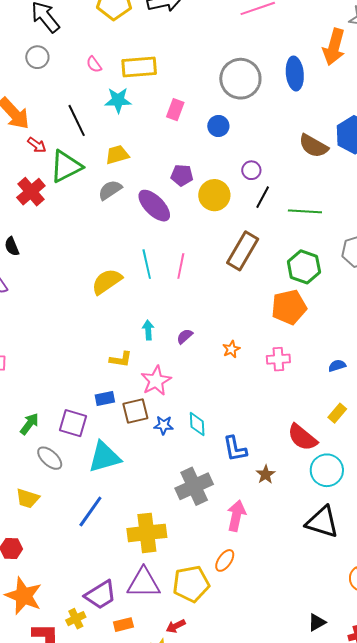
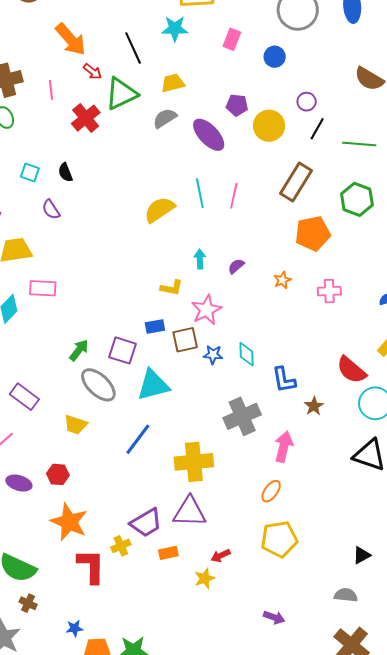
orange pentagon: (289, 307) -> (313, 233), moved
gray ellipse: (50, 458) -> (98, 385), size x1.4
yellow pentagon: (191, 584) -> (279, 539), moved

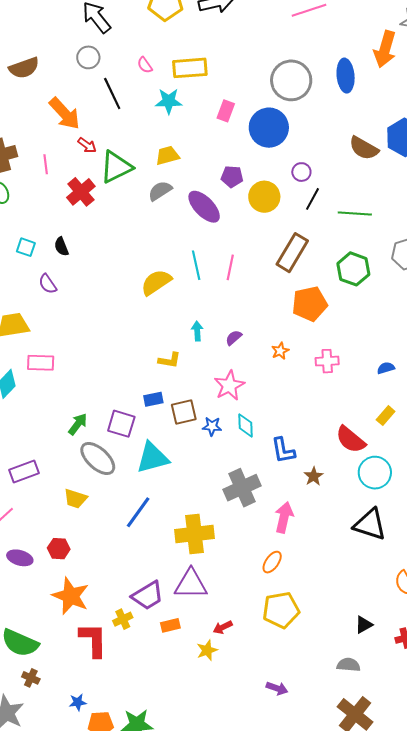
black line: (133, 48) -> (112, 93), moved
blue circle: (275, 57) -> (269, 128), size x1.8
pink star: (206, 310) -> (229, 386), moved
purple rectangle: (24, 397) -> (24, 471), turned -56

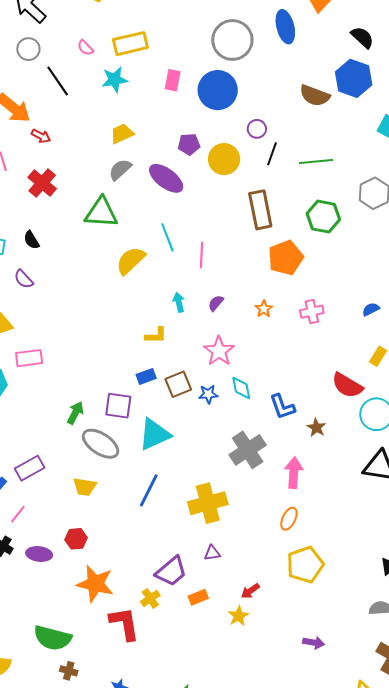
green triangle: (116, 167) -> (101, 213), moved, turned 39
brown rectangle: (292, 253) -> (260, 210), turned -33
pink line: (230, 267) -> (202, 255), moved
purple triangle: (191, 584) -> (212, 553), size x0.5

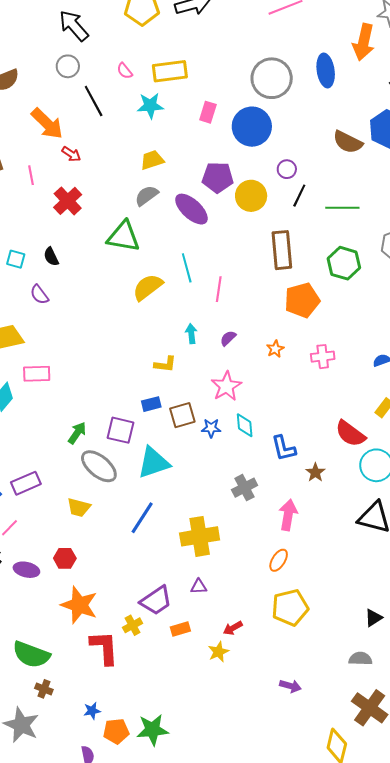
purple pentagon: (189, 144) -> (218, 177), size x1.4
gray cross: (248, 450) -> (245, 488), size x0.7

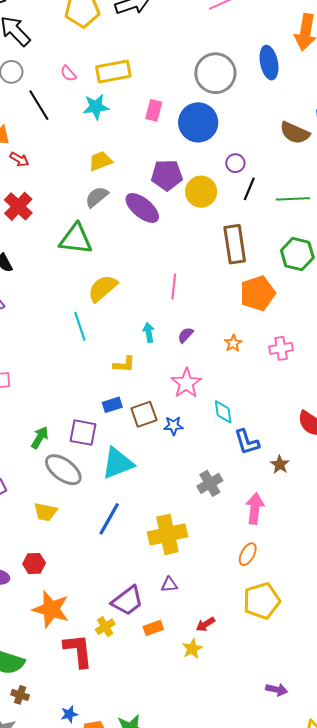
cyan line: (187, 268) -> (80, 326), moved
cyan diamond: (245, 425) -> (223, 412), moved
purple arrow: (290, 686) -> (277, 690), moved

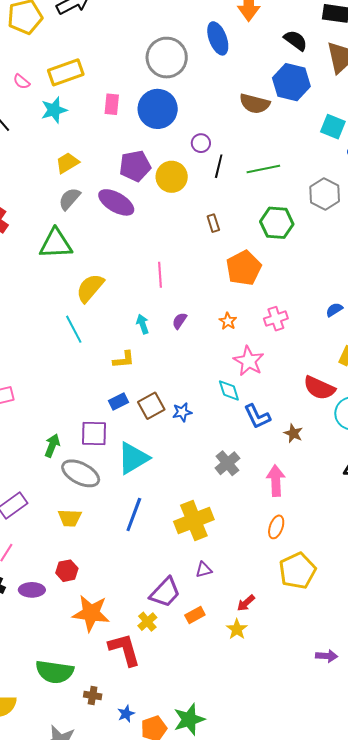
brown rectangle: (235, 244) -> (213, 223), size x0.5
pink star: (186, 383) -> (249, 361), moved
brown cross: (20, 695) -> (93, 696), moved

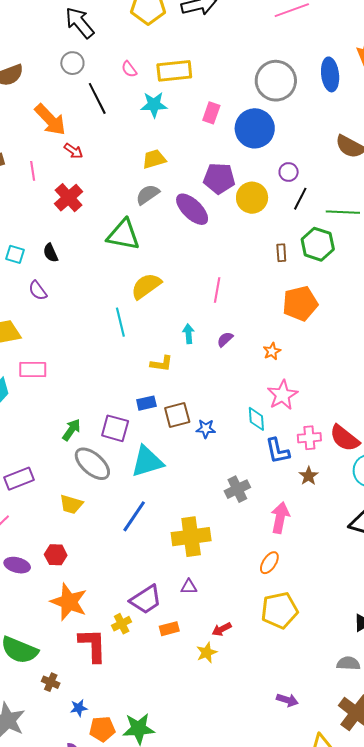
green hexagon: (277, 223) -> (318, 244), moved
pink cross: (276, 319) -> (309, 438), moved

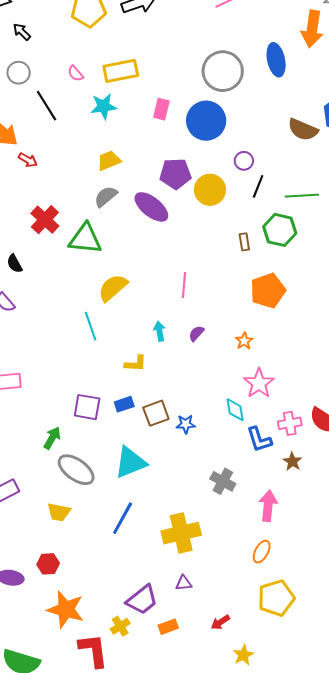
black arrow: (80, 23) -> (22, 32), size x0.6
red cross: (69, 198) -> (45, 220), moved
purple square: (115, 428) -> (87, 407), moved
gray cross: (237, 489) -> (223, 481), turned -30
yellow star: (207, 653) -> (243, 655), moved

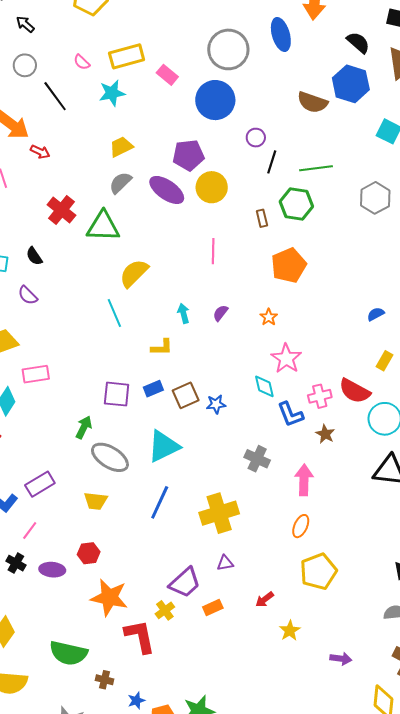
pink rectangle: (161, 109) -> (167, 75), moved, turned -60
yellow circle: (210, 190) -> (212, 187), moved
pink line: (184, 285) -> (213, 251), moved

